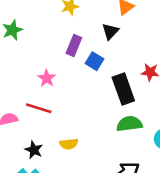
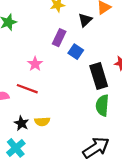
black triangle: (110, 31) -> (85, 20), moved
green semicircle: (129, 124) -> (102, 105), turned -80
yellow semicircle: (69, 144) -> (42, 122), moved

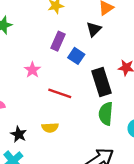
black triangle: (85, 20) -> (94, 29), moved
red line: (27, 89) -> (60, 93), moved
yellow semicircle: (42, 122) -> (50, 128), moved

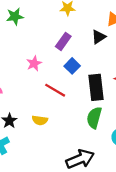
blue square: (76, 56) -> (72, 66), moved

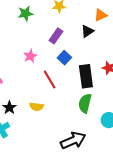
green star: (15, 17) -> (25, 14), moved
red line: (55, 90) -> (50, 80), turned 30

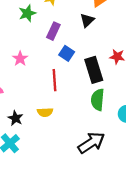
green star: (25, 14) -> (27, 13), moved
pink star: (30, 56) -> (20, 59), moved
red line: (50, 80) -> (54, 80), turned 36

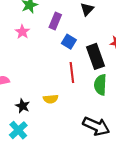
pink star: (20, 59) -> (22, 32), moved
red line: (54, 80) -> (72, 72), moved
black arrow: (91, 143) -> (96, 126), turned 60

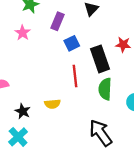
blue square: (69, 42) -> (72, 43), turned 32
black arrow: (96, 126) -> (101, 133), turned -150

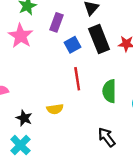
pink star: (23, 33) -> (21, 36), size x1.5
black rectangle: (100, 59) -> (99, 39), moved
black arrow: (101, 133) -> (107, 137), size x0.7

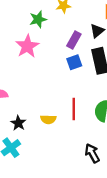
purple rectangle: (57, 22) -> (74, 40), moved
red line: (77, 79) -> (74, 109), moved

